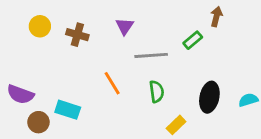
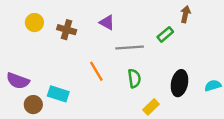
purple triangle: (125, 26) -> (107, 23), turned -35

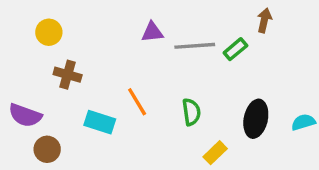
purple triangle: (107, 23) -> (152, 32), turned -35
brown cross: (67, 30) -> (68, 75), moved
gray line: (130, 47) -> (195, 46), moved
cyan rectangle: (58, 94) -> (100, 122), moved

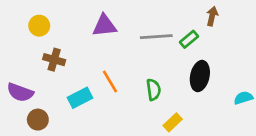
purple triangle: (152, 32) -> (105, 26), moved, size x1.4
black ellipse: (256, 119) -> (200, 76), moved
cyan rectangle: (100, 122) -> (80, 98), turned -45

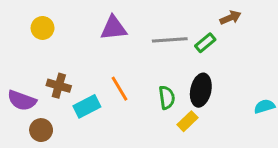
brown arrow: (212, 16) -> (230, 18), turned 54
brown cross: (54, 60) -> (59, 86), moved
black ellipse: (200, 76) -> (201, 90), moved
yellow rectangle: (173, 122) -> (187, 121), moved

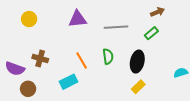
green rectangle: (205, 43) -> (151, 33), moved
green semicircle: (167, 98) -> (108, 56), moved
cyan rectangle: (87, 106) -> (68, 82), moved
yellow rectangle: (187, 121) -> (138, 87), moved

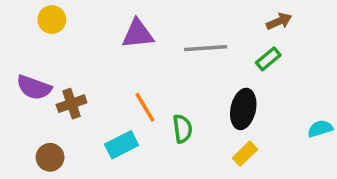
yellow circle: (29, 19) -> (52, 20), moved
green semicircle: (108, 56) -> (182, 129), moved
brown cross: (40, 58) -> (72, 104), turned -35
purple semicircle: (15, 69) -> (34, 88), moved

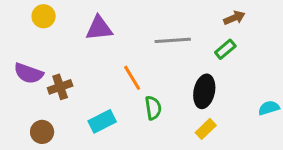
purple triangle: (138, 34) -> (99, 28), moved
orange line: (145, 107) -> (132, 78), moved

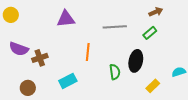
yellow circle: (44, 16) -> (11, 15), moved
orange line: (132, 78) -> (88, 52), turned 36
green semicircle: (153, 108) -> (115, 72), moved
yellow rectangle: (206, 129) -> (153, 86), moved

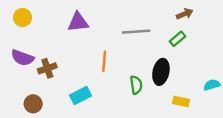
yellow circle: (11, 15) -> (22, 17), moved
yellow rectangle: (153, 86) -> (181, 101), turned 56

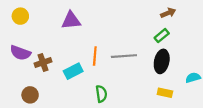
gray line: (136, 32) -> (124, 56), moved
black ellipse: (161, 72) -> (162, 61), moved
green semicircle: (136, 85) -> (101, 94), moved
cyan rectangle: (80, 96) -> (73, 71), moved

